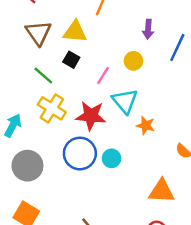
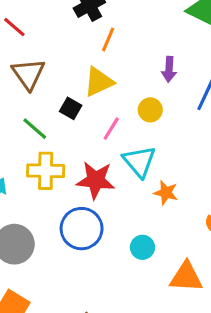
yellow triangle: (75, 32) -> (99, 82), moved, turned -30
yellow cross: (52, 108) -> (46, 171), turned -32
cyan circle: (112, 158) -> (142, 247), moved

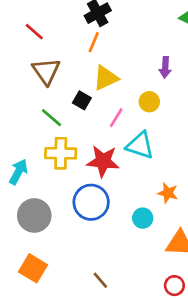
orange line: (108, 40) -> (94, 42), moved
cyan triangle: (139, 161) -> (140, 145), turned -32
orange star: (166, 193) -> (168, 193), moved

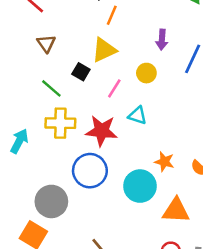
orange line: (94, 42) -> (112, 15), moved
brown triangle: (46, 71) -> (46, 43), size x0.7
cyan triangle: (140, 145) -> (137, 115), size x0.7
gray circle: (34, 215) -> (51, 201), moved
cyan circle: (143, 218) -> (140, 186), size x1.6

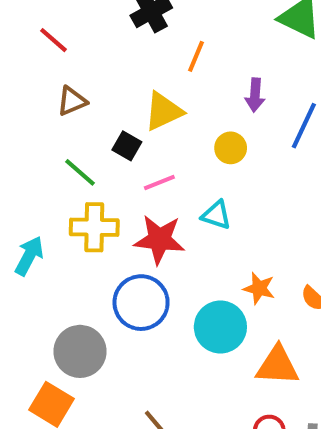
orange line: (112, 15) -> (196, 56), moved
brown triangle: (46, 43) -> (72, 101), turned 42
pink line: (114, 88) -> (159, 183), moved, turned 36

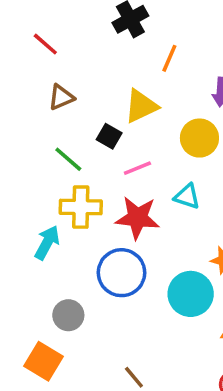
yellow circle: (231, 148) -> (199, 138), size x1.4
cyan arrow: (29, 256) -> (47, 243), moved
gray circle: (80, 351) -> (68, 315), size x0.7

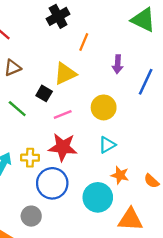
yellow circle: (199, 138) -> (104, 107), moved
cyan triangle: (187, 196) -> (107, 145), moved, turned -48
yellow cross: (81, 207) -> (30, 158), moved, size x0.7
gray circle: (68, 315) -> (31, 216), moved

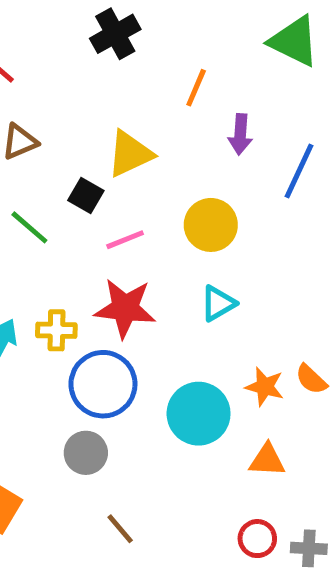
orange line: (84, 42) -> (196, 88), moved
orange star: (120, 175) -> (265, 387), moved
gray circle: (31, 216) -> (86, 453), moved
orange triangle: (130, 220) -> (267, 460), size x0.7

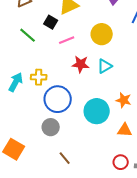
red star: (125, 308) -> (81, 64), moved, size x0.7

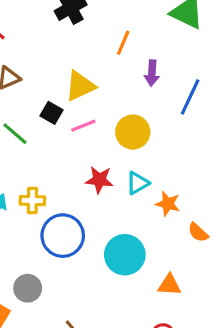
pink line: (67, 40) -> (83, 126), moved
orange star: (124, 100) -> (168, 204), moved
gray circle: (51, 127) -> (28, 288), moved

